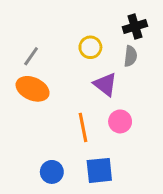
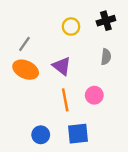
yellow circle: (90, 47) -> (71, 26), moved
gray semicircle: (130, 56) -> (106, 57), moved
purple triangle: (105, 84) -> (62, 66), moved

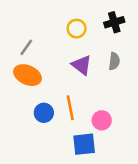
purple triangle: (62, 66) -> (82, 65), moved
pink circle: (94, 95) -> (102, 120), moved
blue circle: (41, 135) -> (44, 113), moved

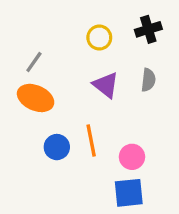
blue square: (84, 144) -> (129, 193), moved

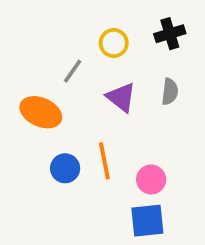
gray line: (34, 62) -> (73, 71), moved

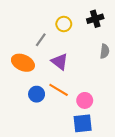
gray semicircle: (170, 92) -> (105, 51), moved
purple triangle: (121, 97) -> (60, 62), moved
orange line: (104, 161) -> (59, 90), turned -48

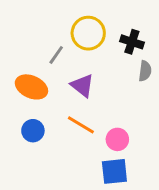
black cross: (95, 19) -> (132, 42), moved, turned 35
yellow circle: (64, 24) -> (88, 33), size x1.5
blue circle: (37, 94) -> (33, 131), moved

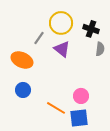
purple triangle: (82, 86) -> (62, 49), moved
orange line: (81, 125) -> (56, 108), moved

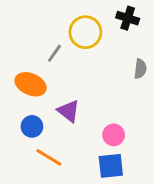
black cross: (91, 29) -> (128, 18), moved
purple triangle: (62, 49) -> (69, 111), moved
orange line: (56, 108) -> (49, 157), moved

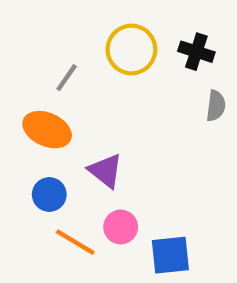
black cross: (128, 18) -> (196, 52), moved
gray line: (54, 53) -> (67, 78), moved
pink circle: (114, 135) -> (121, 227), moved

